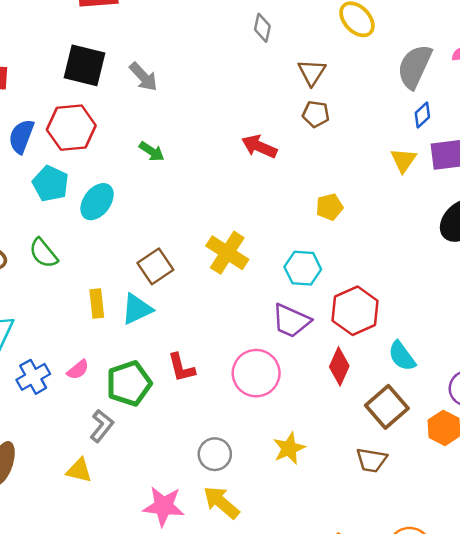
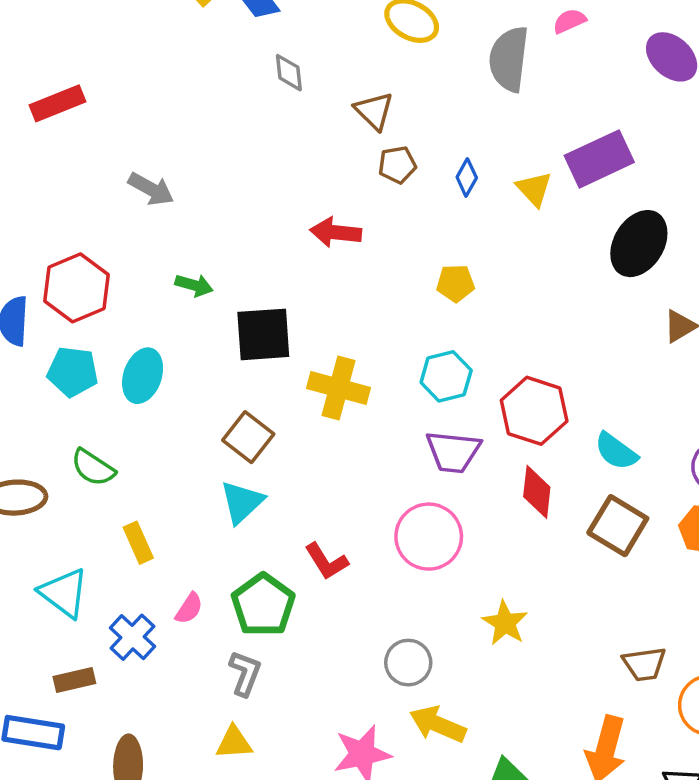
black square: (85, 65) -> (263, 334), moved
blue diamond: (422, 115) -> (467, 178), moved
yellow pentagon: (330, 207) -> (455, 283), turned 30
yellow rectangle: (97, 303) -> (138, 543), moved
brown trapezoid: (371, 460) -> (644, 664), moved

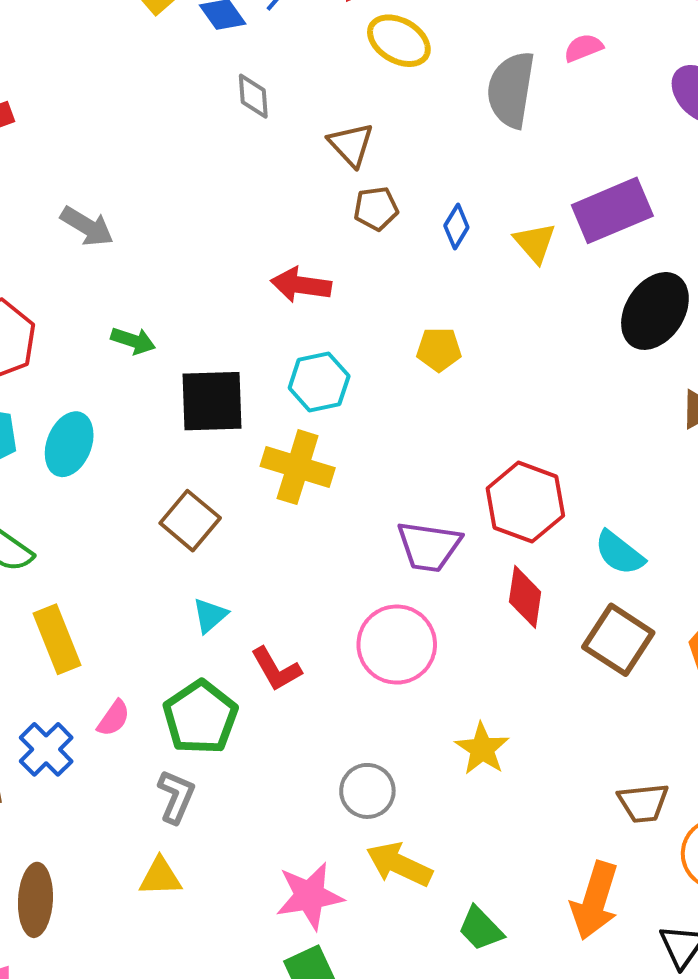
cyan hexagon: (446, 376) -> (319, 382), moved
cyan triangle: (242, 502) -> (210, 615), moved, size x0.7
yellow rectangle: (138, 543) -> (57, 639), size x1.4

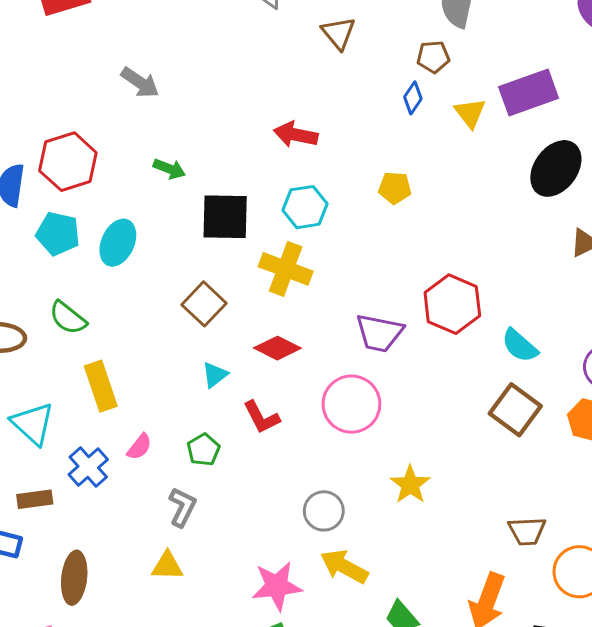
brown pentagon: (376, 209) -> (433, 57), moved
red diamond: (525, 597) -> (277, 348), moved, turned -75
green pentagon: (200, 717) -> (203, 450), size x0.6

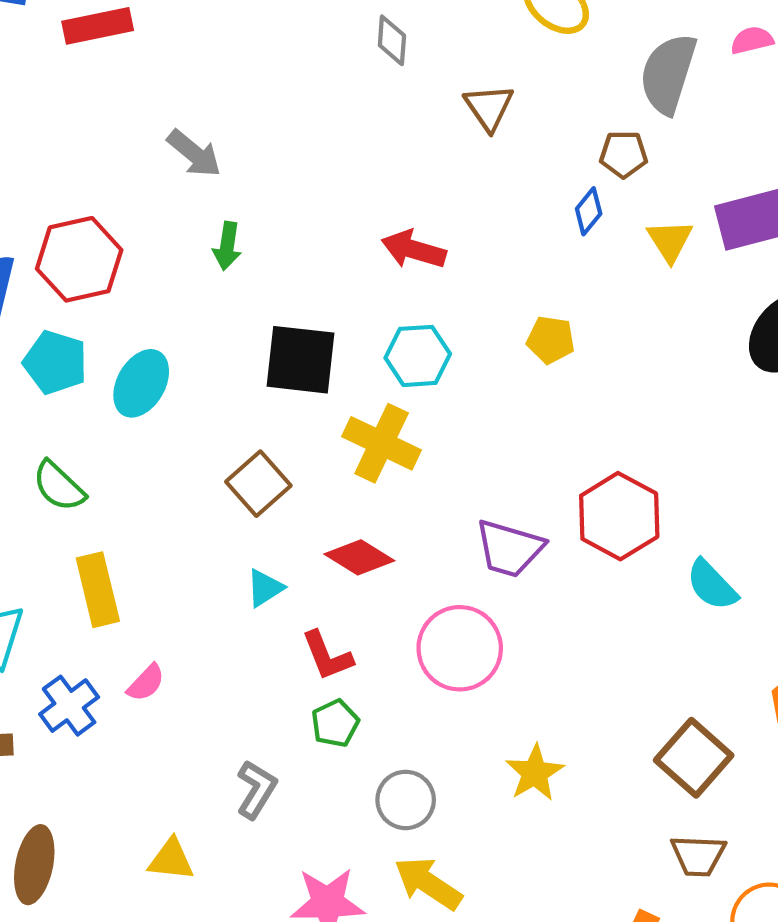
green arrow: (169, 169) -> (227, 246), moved, turned 72
brown square: (515, 410) -> (694, 758), moved
green pentagon: (203, 450) -> (335, 723), moved
gray L-shape: (182, 507) -> (256, 789), moved

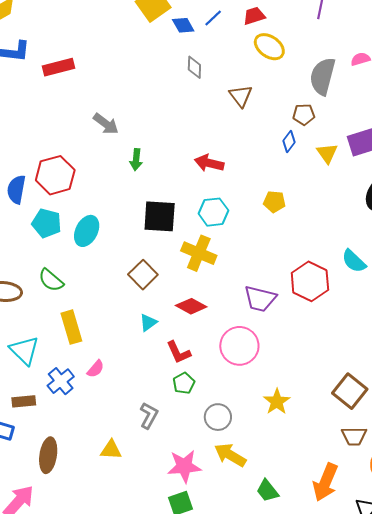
green arrow: (227, 246) -> (136, 160), moved
cyan semicircle: (712, 585) -> (354, 261), moved

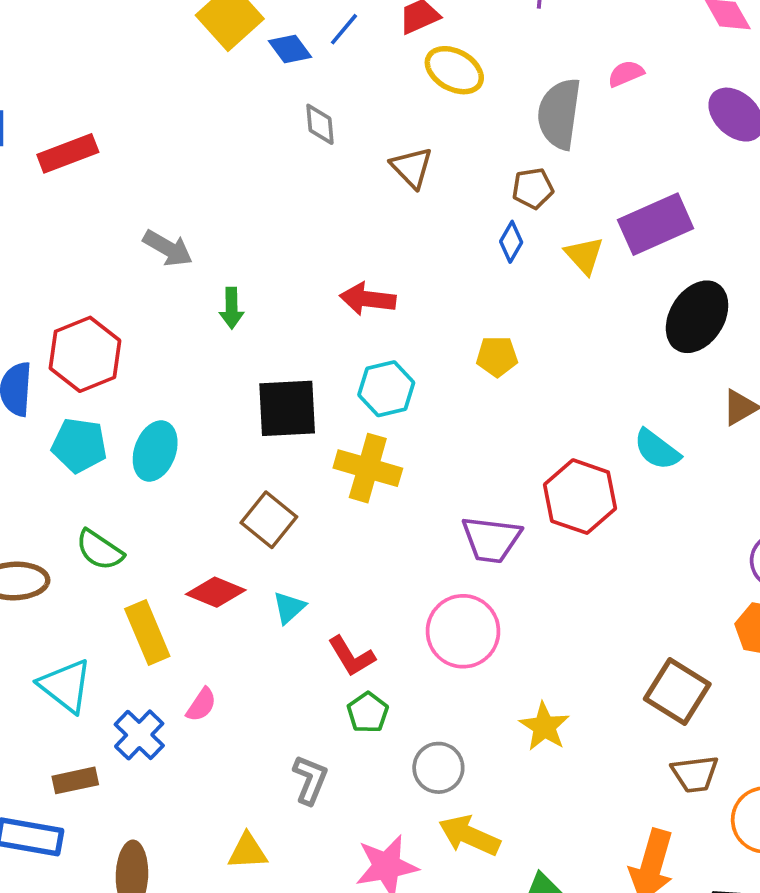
red diamond: (191, 306) -> (216, 592), moved

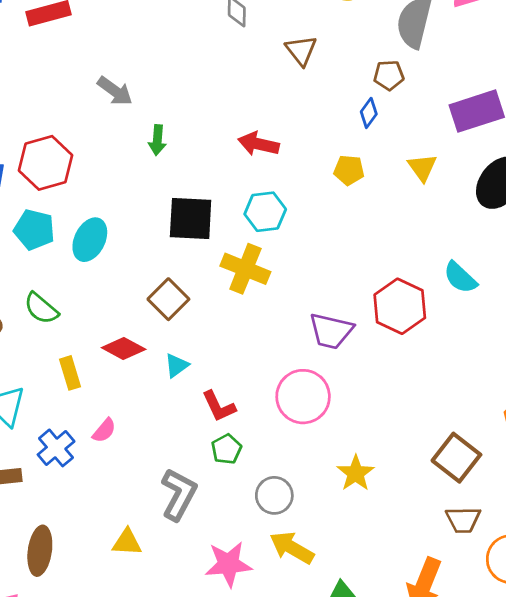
yellow triangle: (584, 255) -> (422, 167), moved
yellow pentagon: (497, 356) -> (349, 170), moved
yellow rectangle: (147, 632) -> (70, 373), size x0.7
gray L-shape: (310, 780) -> (179, 494), size x1.4

